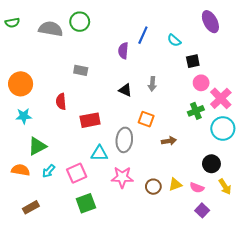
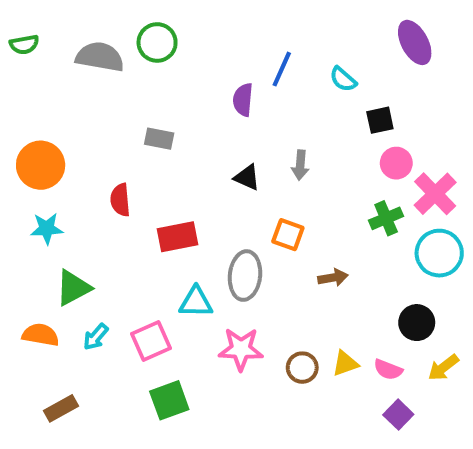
yellow arrow: (225, 187) -> (443, 368), turned 84

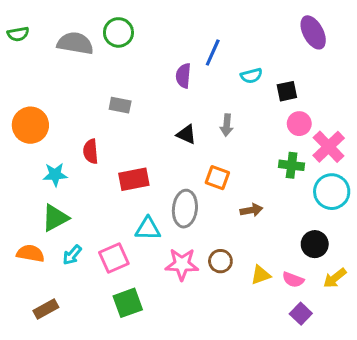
cyan semicircle: (343, 79) -> (251, 76), moved, turned -55
green cross: (386, 218) -> (292, 165), turned 30
cyan star: (47, 229) -> (55, 175), moved
brown circle: (302, 368) -> (220, 261), moved

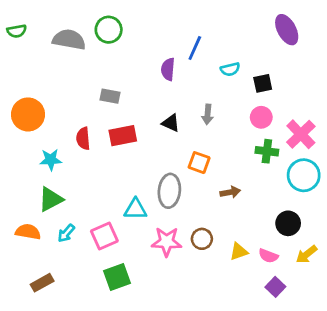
pink circle: (299, 124) -> (261, 117), moved
red rectangle: (134, 179) -> (123, 136), moved

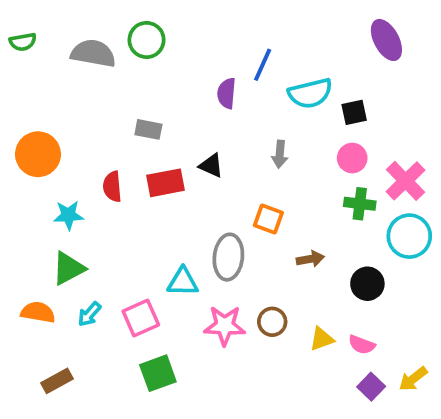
cyan semicircle: (230, 69) -> (310, 93), size x1.6
black triangle: (171, 123) -> (211, 166), moved
black circle: (288, 223) -> (367, 284), moved
yellow arrow: (306, 254) -> (413, 379), moved

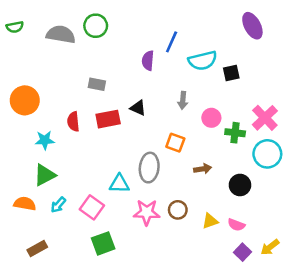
pink circle: (352, 158) -> (211, 118), moved
pink square: (141, 318) -> (92, 207), turned -30

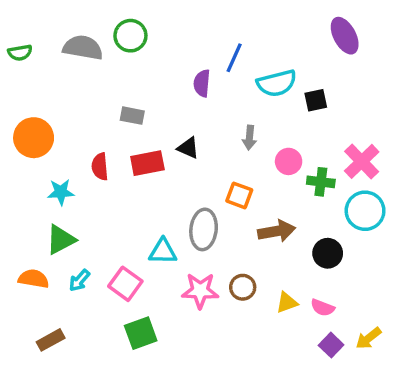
green semicircle: (15, 27) -> (20, 53), moved
brown arrow: (203, 169) -> (277, 231), size x1.5

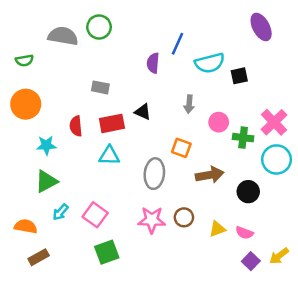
green semicircle: (20, 53) -> (24, 60), moved
cyan triangle: (163, 252) -> (109, 156), moved
orange semicircle: (34, 279) -> (26, 226), moved

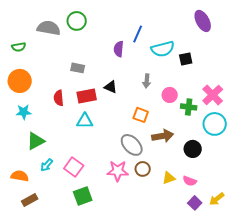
cyan star: (46, 145) -> (24, 112), moved
gray ellipse: (154, 174) -> (132, 145), moved, turned -50

